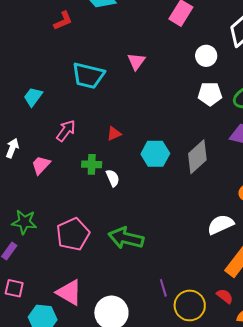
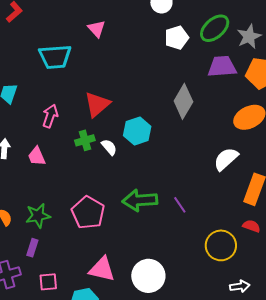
red triangle: (114, 134) -> (97, 104), size x1.8
cyan hexagon: (155, 154) -> (137, 131), moved
pink trapezoid: (41, 165) -> (37, 156), turned -50
purple line: (163, 288) -> (180, 205), moved

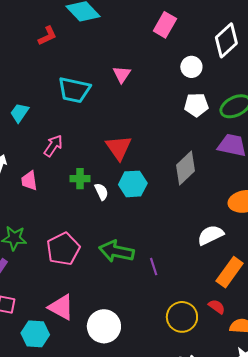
red triangle: (97, 104) -> (119, 148), moved, turned -40

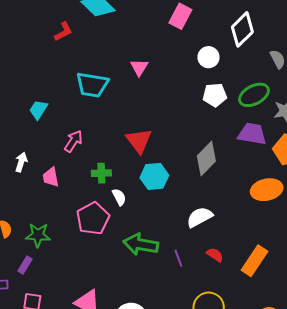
white semicircle: (101, 192) -> (119, 197), moved
white semicircle: (211, 235) -> (200, 217), moved
pink pentagon: (63, 249) -> (93, 219), moved
red semicircle: (217, 307) -> (215, 255), moved

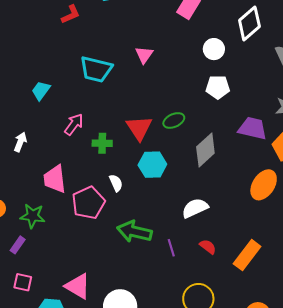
green ellipse: (254, 95) -> (174, 120), moved, size x0.7
green cross: (101, 173) -> (102, 143), moved
pink trapezoid: (51, 177) -> (55, 179), moved, size x1.4
orange ellipse: (267, 190) -> (264, 185), turned -48

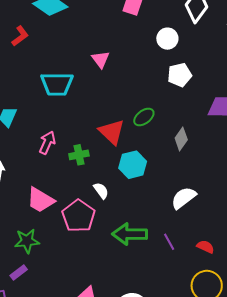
gray diamond: (205, 150) -> (181, 139), size x0.7
pink trapezoid: (55, 179) -> (41, 200), turned -40
purple rectangle: (18, 245) -> (19, 272), turned 30
red semicircle: (208, 247) -> (205, 247), moved

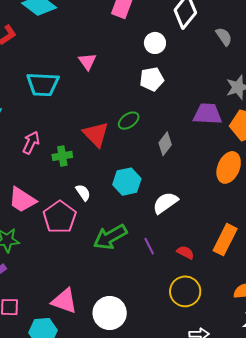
white pentagon: (180, 75) -> (152, 79), moved
cyan hexagon: (133, 165) -> (127, 182), moved
green arrow: (130, 234) -> (110, 237), turned -32

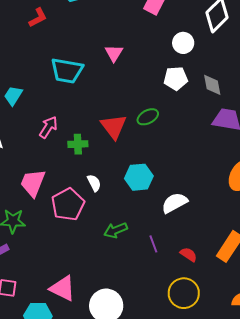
gray diamond: (165, 144) -> (212, 85), moved, turned -55
pink trapezoid: (22, 200) -> (33, 183), turned 72
green arrow: (110, 237) -> (116, 230), size x0.7

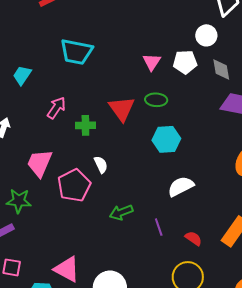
white circle: (183, 43) -> (206, 35), moved
pink triangle: (114, 53) -> (152, 62), moved
green ellipse: (148, 117) -> (156, 100), turned 30
cyan hexagon: (139, 177) -> (166, 139), moved

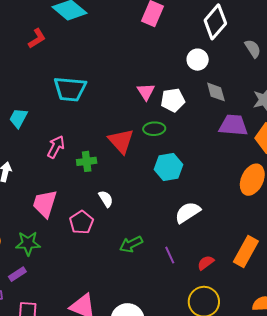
white pentagon: (185, 62) -> (173, 100), moved
pink pentagon: (74, 185) -> (81, 222), size x0.7
red semicircle: (194, 238) -> (206, 263), turned -66

